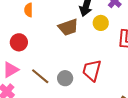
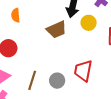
brown line: (40, 76) -> (32, 80), turned 72

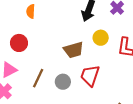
yellow circle: (89, 23) -> (101, 38), moved
brown trapezoid: (56, 30) -> (74, 50), moved

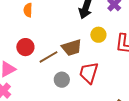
red circle: (19, 43) -> (25, 47), moved
brown line: (38, 78) -> (48, 57), moved, turned 36

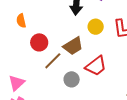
red circle: (25, 47) -> (39, 42), moved
red trapezoid: (89, 73) -> (96, 66), turned -130

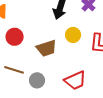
brown line: (53, 61) -> (14, 70), moved, turned 48
red trapezoid: (96, 66) -> (75, 80), moved

